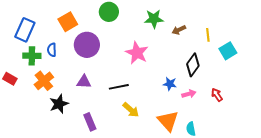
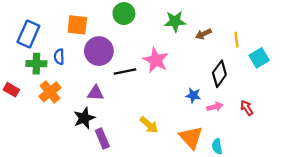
orange square: (68, 22) -> (77, 25), turned 36
black line: (119, 87) -> (125, 71), moved
black star: (59, 104) -> (84, 118), moved

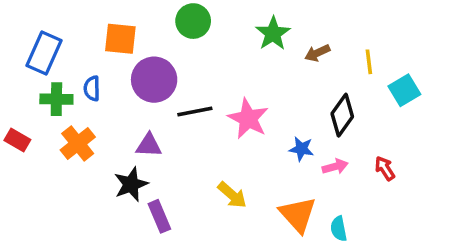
green star: (175, 21) -> (273, 33), turned -30
pink star: (156, 60) -> (248, 119), moved

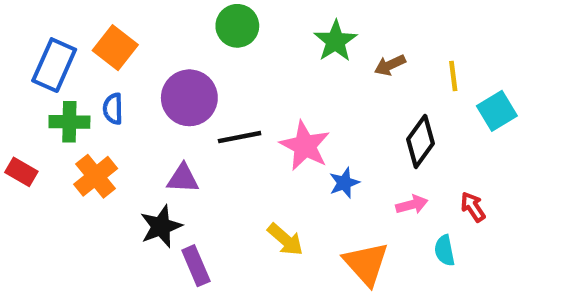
orange square: (120, 39) -> (115, 48), moved, turned 32
blue star: (301, 149) -> (344, 183), moved, turned -30
cyan semicircle: (339, 229) -> (445, 250), moved

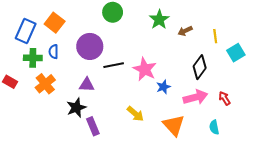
pink arrow: (412, 205) -> (195, 97), size x1.6
cyan semicircle: (445, 250) -> (214, 127), moved

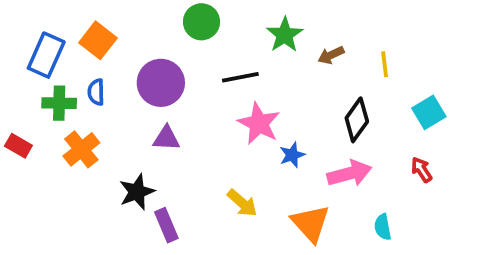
cyan square: (236, 53) -> (429, 112), moved
black line: (114, 65) -> (240, 77), moved
purple triangle: (87, 85) -> (166, 138), moved
red arrow: (224, 98) -> (422, 170), moved

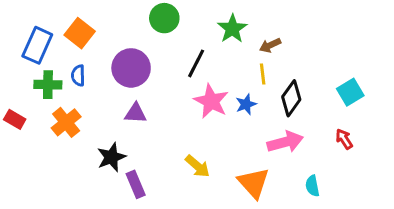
yellow line: (385, 64) -> (263, 74), moved
black line: (240, 77) -> (196, 63), turned -52
blue star: (292, 155) -> (246, 104), moved

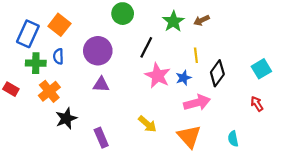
brown arrow: (270, 45) -> (202, 20), moved
pink arrow: (285, 142) -> (197, 103), moved
black star: (111, 157) -> (66, 118), moved

